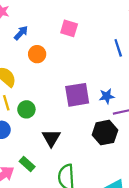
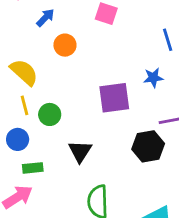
blue star: (107, 96) -> (153, 78), moved
green rectangle: (27, 164) -> (33, 168), moved, turned -49

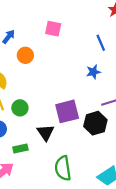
purple square: (114, 98) -> (67, 111), moved
green rectangle: (33, 168) -> (20, 148), moved

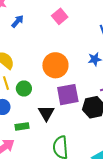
pink square: (53, 29) -> (60, 16), turned 35
orange circle: (25, 55) -> (55, 65), moved, size x1.6

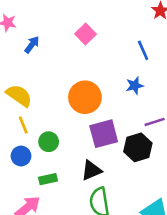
green circle: (24, 88) -> (49, 142), moved
black triangle: (46, 113) -> (91, 170), moved, turned 42

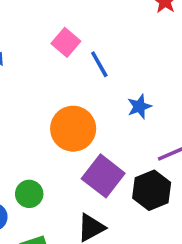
blue line: (143, 50) -> (99, 64), moved
purple square: (104, 134) -> (103, 176), turned -32

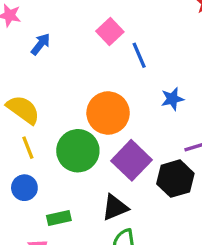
green circle: (29, 194) -> (78, 151), moved, size x1.6

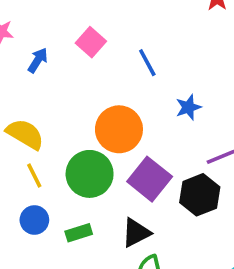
pink square: (110, 31) -> (91, 42), moved
green rectangle: (59, 218) -> (79, 233), moved

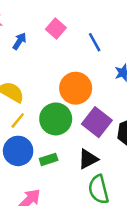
yellow line: (34, 176) -> (18, 120), turned 66
blue circle: (34, 220) -> (18, 151), size x1.5

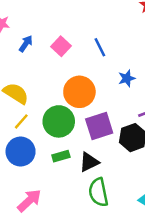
pink square: (56, 28) -> (61, 46), moved
purple square: (97, 122) -> (99, 126), turned 32
green rectangle: (49, 159) -> (61, 156), moved

